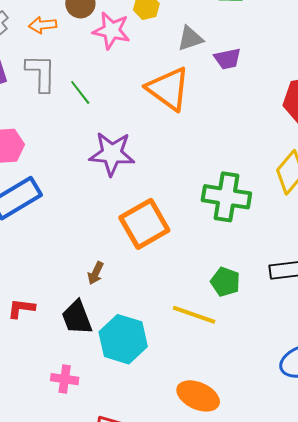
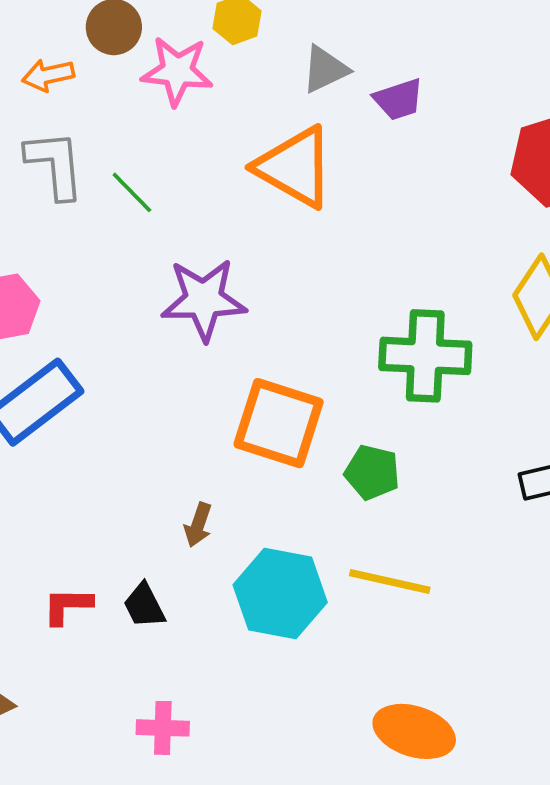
orange square: (144, 224) -> (279, 423), turned -36
green pentagon: (225, 282) -> (372, 472), moved
black trapezoid: (77, 317) -> (144, 606), moved, size x0.7
cyan hexagon: (123, 339) -> (280, 594), moved

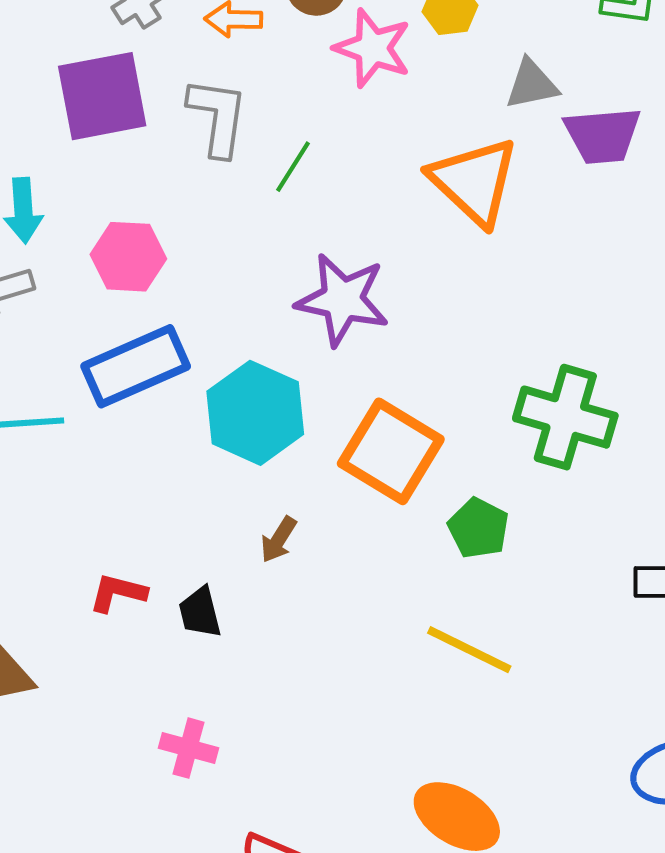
purple trapezoid: (398, 99) -> (603, 135), size x1.4
green line: (132, 192) -> (293, 167), turned 63
cyan hexagon: (280, 594) -> (255, 413), moved

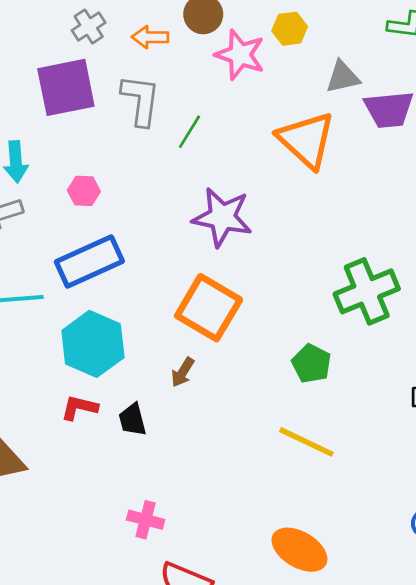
pink hexagon: (128, 257) -> (84, 191), size x0.7
cyan hexagon: (255, 413) -> (93, 344), moved
green cross: (565, 417) -> (367, 291), turned -38
orange square: (391, 451) -> (209, 308), moved
pink cross: (188, 748) -> (146, 520), moved

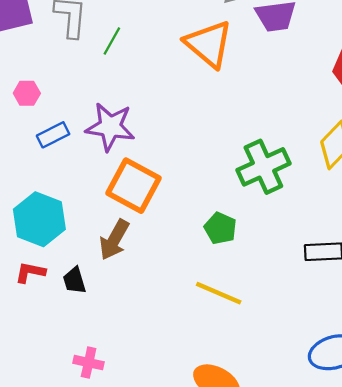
purple star: (222, 217) -> (110, 127), moved
blue rectangle: (89, 262) -> (53, 135), moved, size x0.6
brown arrow: (183, 372) -> (114, 240), size x1.6

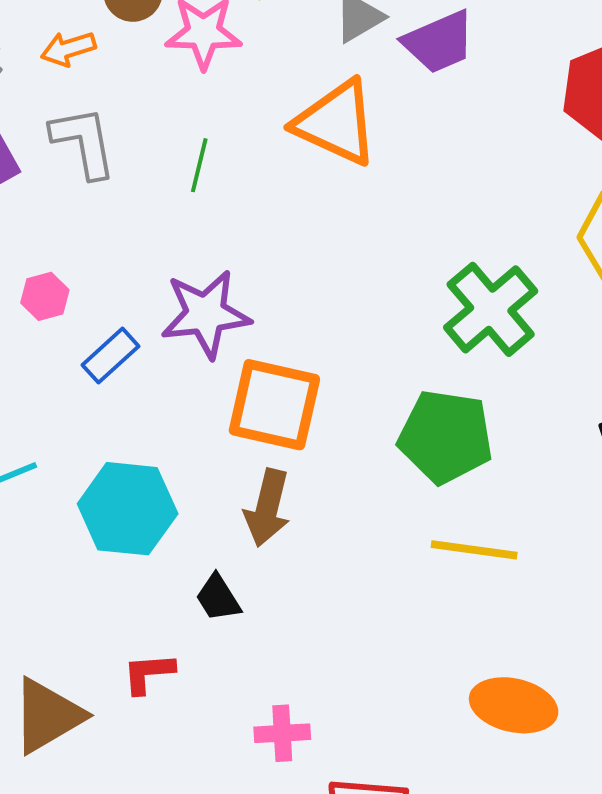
green line: (112, 41) -> (199, 165), moved
green pentagon: (220, 228) -> (446, 437), size x1.6
red L-shape: (30, 272) -> (148, 673), moved

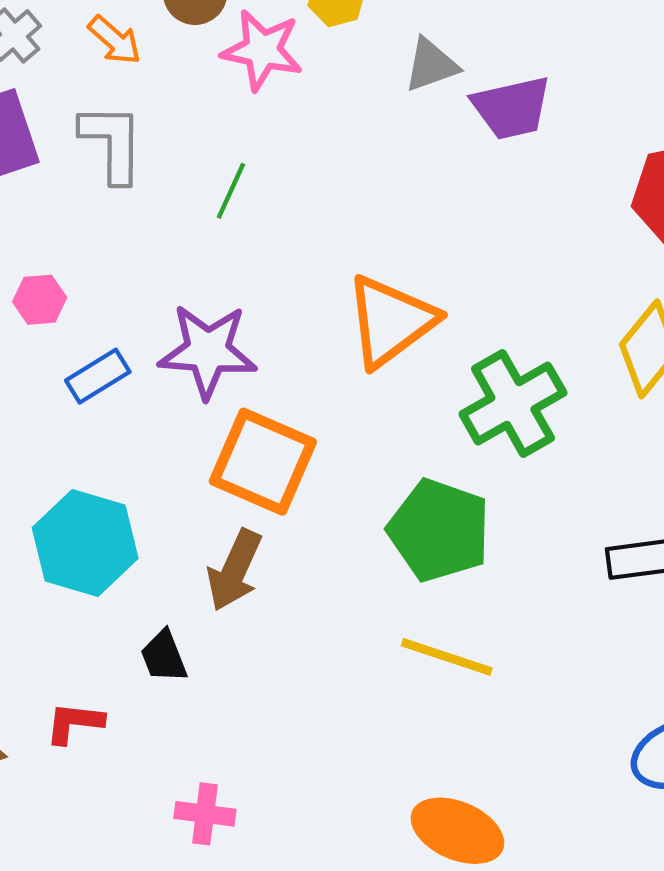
orange arrow: (68, 49) -> (115, 40), turned -132
orange triangle: (336, 123) -> (391, 321), moved, turned 48

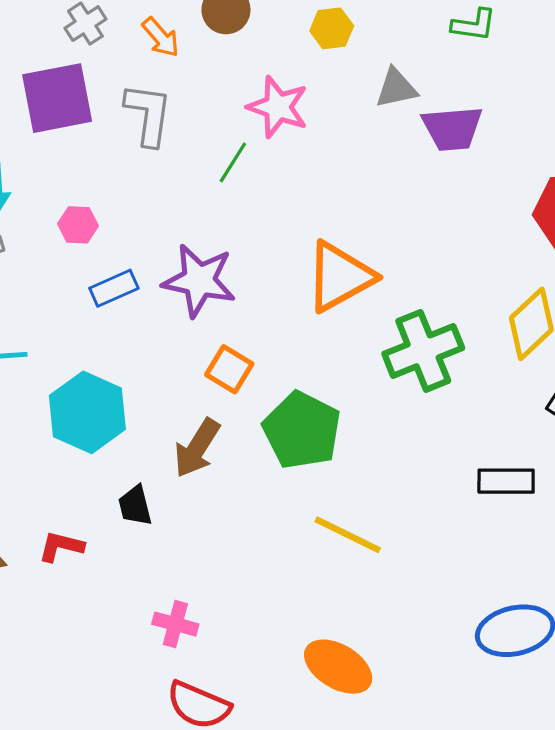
pink star: (262, 50) -> (278, 107), moved
orange square: (263, 462) -> (229, 369), size x0.6
green pentagon: (439, 530) -> (302, 430), moved
pink cross: (205, 814) -> (175, 624), moved

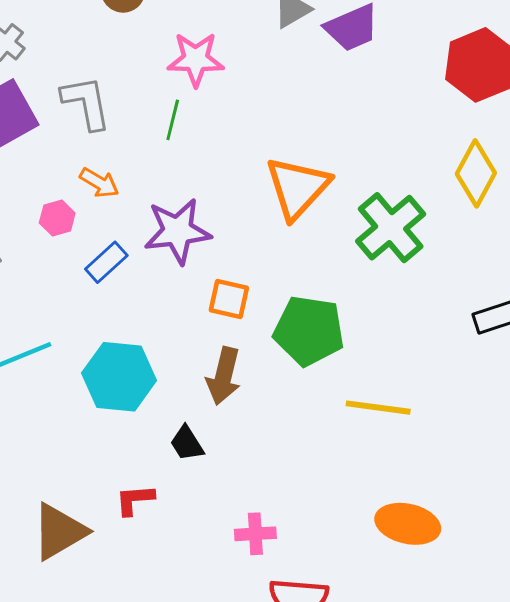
orange arrow: (161, 37) -> (99, 183), moved

